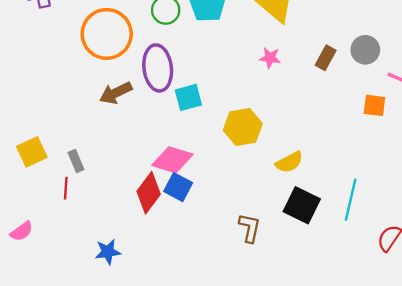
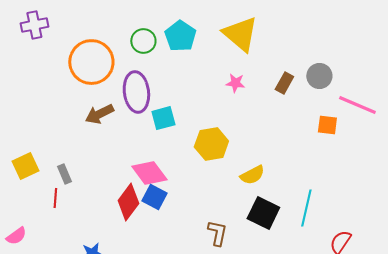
pink diamond: (172, 160) -> (149, 173), turned 36

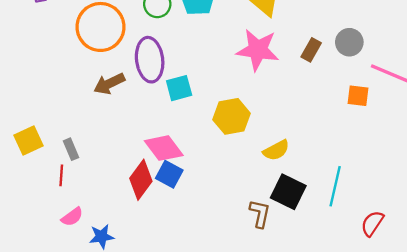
pink star: (235, 83) -> (258, 50), size x2.0
brown L-shape: (217, 233) -> (260, 214), moved
pink semicircle: (16, 236) -> (72, 217), moved

